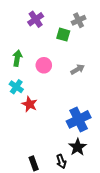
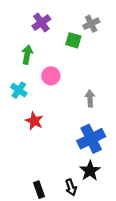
green arrow: (17, 58) -> (27, 55), moved
gray arrow: (78, 69) -> (90, 98), moved, turned -64
cyan cross: (16, 87) -> (19, 90), moved

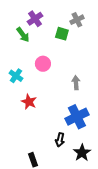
green arrow: (27, 55) -> (23, 35), moved, turned 133
black star: (90, 171) -> (82, 153), moved
black arrow: (71, 187) -> (60, 140), moved, turned 32

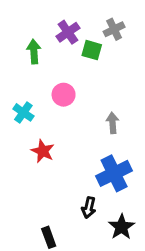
purple cross: (35, 19) -> (68, 32), moved
green arrow: (23, 35) -> (34, 52), turned -147

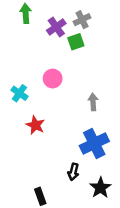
gray cross: (114, 29) -> (82, 20), moved
green square: (92, 50) -> (76, 42), turned -35
green arrow: (34, 52) -> (26, 13), moved

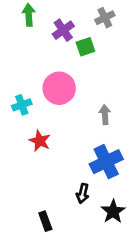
gray cross: (82, 20) -> (105, 18), moved
pink circle: (53, 79) -> (59, 88), size x1.5
cyan cross: (19, 93) -> (22, 105), turned 35

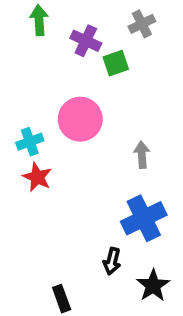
purple cross: (63, 30) -> (86, 41), turned -30
red star: (40, 141) -> (37, 177), moved

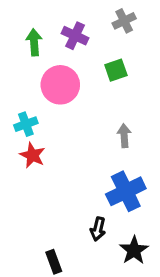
green arrow: (39, 20) -> (34, 42), moved
green square: (116, 63) -> (116, 70), moved
pink circle: (80, 119) -> (60, 85), moved

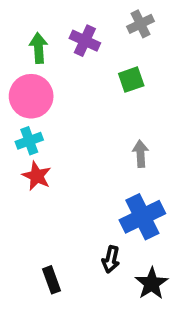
pink circle: (60, 85) -> (31, 96), moved
black rectangle: (54, 262) -> (51, 280), moved

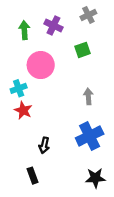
pink circle: (31, 96) -> (41, 65), moved
black arrow: (111, 259) -> (44, 145), moved
black star: (152, 284) -> (95, 178), turned 30

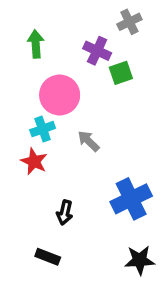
purple cross: (53, 25) -> (97, 51), moved
cyan cross: (19, 88) -> (43, 129), moved
gray arrow: (88, 96) -> (89, 141), moved, turned -42
black rectangle: (33, 176) -> (48, 257), turned -49

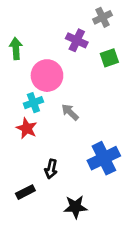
green arrow: (36, 44) -> (16, 48), moved
green square: (121, 73) -> (109, 58), moved
black rectangle: (48, 257) -> (25, 192), moved, turned -48
black star: (140, 260) -> (75, 207), moved

